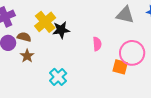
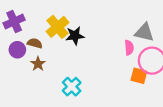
gray triangle: (125, 15) -> (144, 32), moved
pink semicircle: (97, 44) -> (129, 48), moved

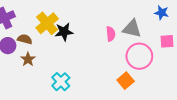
pink semicircle: (129, 48) -> (111, 34), moved
orange square: (139, 76) -> (126, 81), moved, turned 35

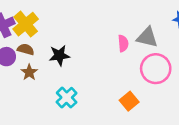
yellow cross: (47, 23) -> (26, 24), moved
black star: (64, 32) -> (59, 55), moved
orange square: (126, 81) -> (129, 101), moved

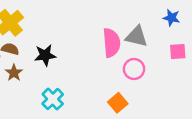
pink semicircle: (123, 43) -> (111, 43), size x1.6
pink circle: (156, 69) -> (134, 69), moved, size x0.7

